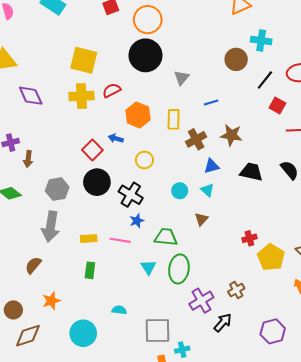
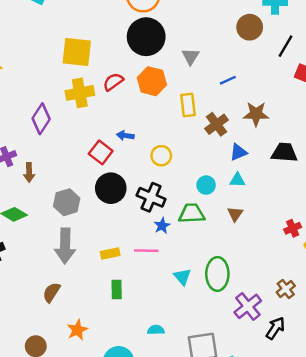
purple diamond: (31, 96) -> (41, 119), moved, turned 65
orange hexagon: (138, 115) -> (152, 81), moved
cyan triangle: (207, 190) -> (237, 180), turned -32
green trapezoid: (166, 237) -> (192, 214), moved

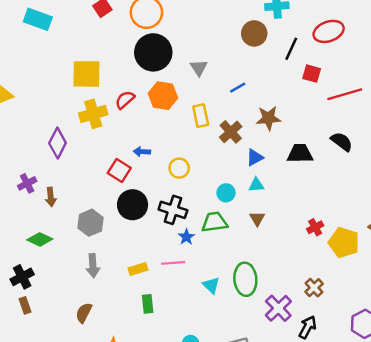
gray arrow: (65, 246) -> (93, 266), size x0.7

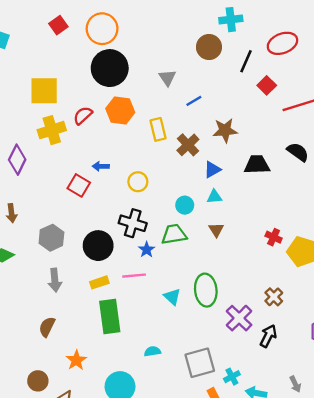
gray triangle: (199, 68) -> (167, 78), moved
red square: (312, 74) -> (267, 85), turned 30
black circle: (133, 205) -> (98, 246), moved
red cross: (315, 227) -> (274, 237), turned -35
green rectangle: (148, 304) -> (110, 317), size x1.8

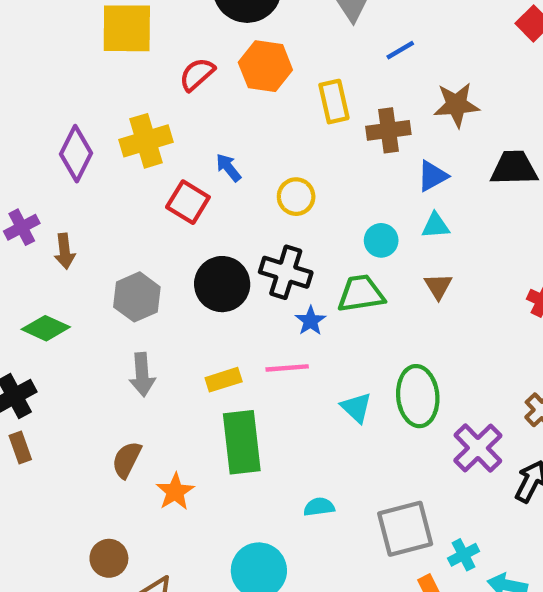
yellow cross: (52, 130) -> (146, 141), moved
brown cross: (188, 145) -> (388, 130), turned 35
blue arrow: (101, 166) -> (228, 168), turned 49
black circle: (98, 246) -> (222, 284), moved
orange star: (76, 360) -> (175, 492), moved

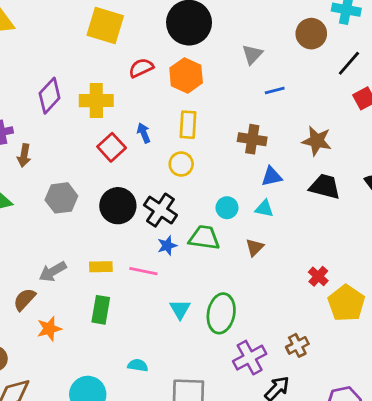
yellow rectangle: (334, 102) -> (188, 125), moved
brown star: (456, 105) -> (317, 141), moved
gray arrow: (142, 375) -> (53, 272), moved, turned 48
green rectangle: (242, 442) -> (101, 310), size x0.7

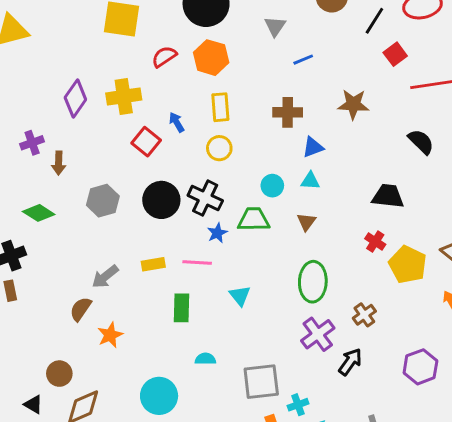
black trapezoid: (325, 187) -> (388, 196), moved
green rectangle: (101, 310) -> (181, 308), moved
green ellipse: (221, 313) -> (313, 282), moved

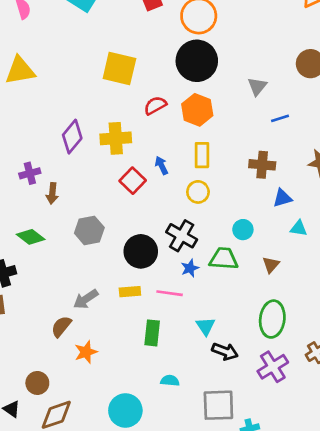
cyan triangle: (310, 181) -> (299, 228), moved
black circle: (161, 200) -> (141, 251), moved
black arrow: (350, 362) -> (225, 351), moved, turned 70

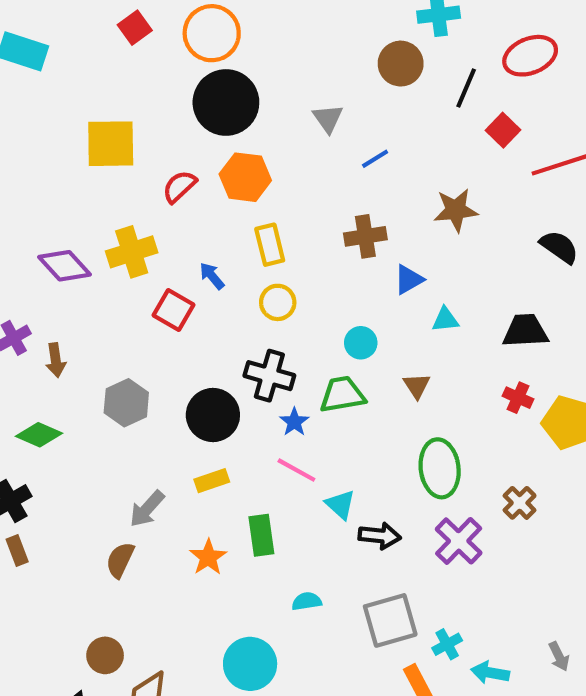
purple diamond: (72, 137) -> (64, 266), turned -68
pink line: (170, 293) -> (296, 470), moved, turned 35
orange star: (86, 352) -> (208, 557), moved

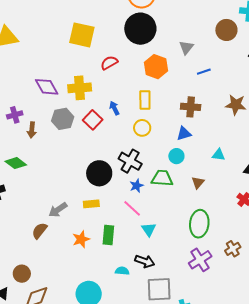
orange hexagon: (245, 177) -> (156, 67), moved
blue triangle: (409, 280) -> (184, 134), moved
gray hexagon: (126, 403) -> (63, 119), moved
black arrow: (380, 536) -> (145, 261), moved

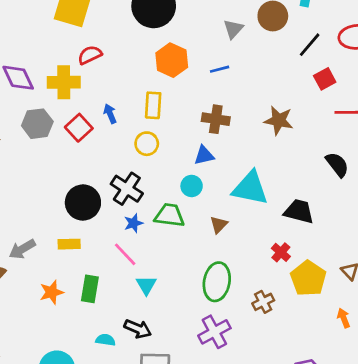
gray triangle: (186, 48) -> (233, 29), moved
red semicircle: (109, 63) -> (90, 55), moved
blue line: (204, 72) -> (220, 69), moved
cyan triangle: (219, 155) -> (250, 188), size x2.0
brown cross: (233, 249) -> (263, 302), moved

